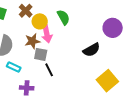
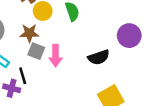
pink arrow: (47, 34) -> (56, 56), moved
black line: (49, 70) -> (23, 76), moved

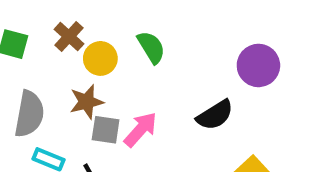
pink arrow: (56, 56) -> (140, 129), turned -125

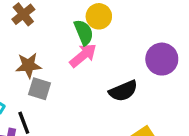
yellow circle: (100, 58) -> (99, 16), moved
pink arrow: (140, 129) -> (83, 55), moved

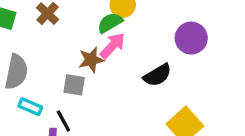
green semicircle: (84, 32) -> (110, 23), turned -90
brown star: (29, 65) -> (91, 60), moved

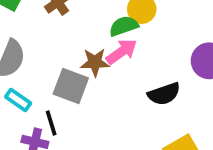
gray square: (74, 85) -> (71, 86), size x1.4

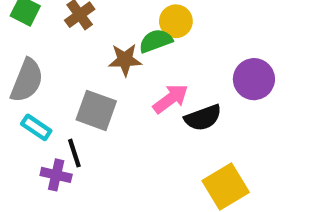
pink arrow: (122, 52) -> (171, 99), moved
brown star: (95, 62) -> (125, 60), moved

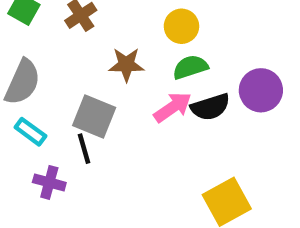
green semicircle: (156, 41) -> (190, 67), moved
black semicircle: (203, 118) -> (210, 107), moved
black line: (74, 153) -> (84, 149), moved

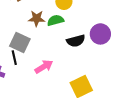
green semicircle: (190, 67) -> (56, 20), moved
pink arrow: (173, 107) -> (44, 67), moved

